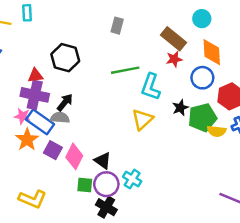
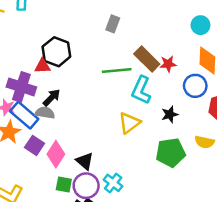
brown rectangle: (173, 39) -> (147, 59), moved
red triangle: (35, 75) -> (42, 66), moved
green pentagon: (202, 118) -> (171, 153), moved

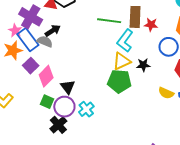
brown rectangle: (147, 59) -> (135, 17), turned 35
yellow triangle: (129, 123) -> (122, 61), moved
green pentagon: (171, 153) -> (119, 81), moved

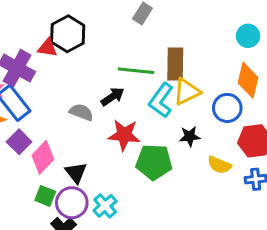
red star: (151, 25) -> (124, 135), moved, size x1.5
black arrow: (53, 31) -> (113, 97), moved
gray semicircle: (45, 41) -> (81, 112), moved
yellow triangle: (122, 61) -> (187, 92), moved
yellow semicircle: (166, 93) -> (219, 165), moved

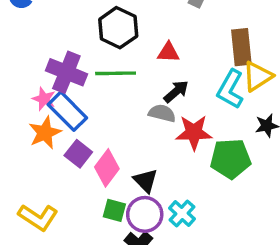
red triangle: (47, 48) -> (168, 52), moved
green line: (136, 71) -> (116, 73), moved
gray semicircle: (81, 112) -> (162, 113), moved

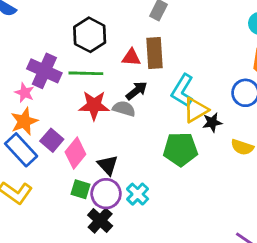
brown rectangle: (241, 47) -> (155, 53), moved
yellow triangle: (258, 76) -> (196, 110), moved
blue rectangle: (67, 111) -> (21, 150), moved
red star: (194, 132) -> (94, 105), moved

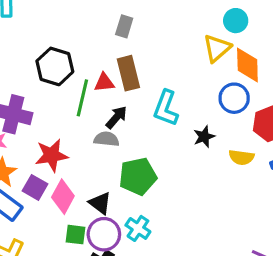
green line: (86, 73) -> (82, 98), moved, turned -68
red star: (94, 105) -> (52, 155), moved
yellow triangle: (196, 110) -> (217, 48), moved
green pentagon: (180, 149) -> (138, 176), moved

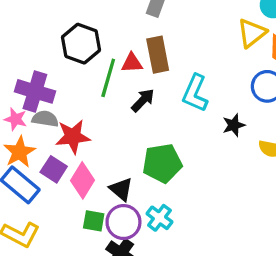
gray semicircle: (106, 139) -> (45, 119), moved

